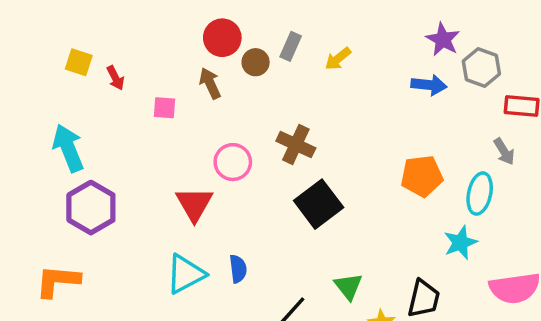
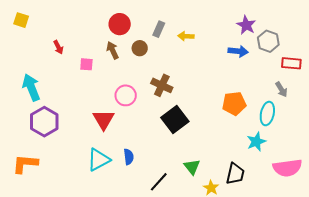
yellow arrow: (338, 59) -> (186, 36), turned 42
yellow square: (79, 62) -> (21, 20), moved
brown circle: (256, 62) -> (140, 48), moved

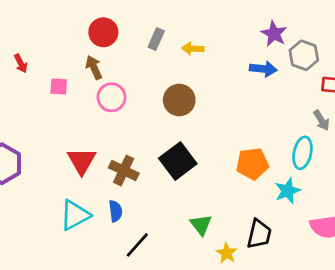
brown circle: (140, 48) -> (179, 100), moved, size x1.5
brown cross: (162, 85) -> (124, 170), moved
pink circle: (126, 95) -> (111, 97), moved
orange pentagon: (234, 103) -> (252, 164), moved
black line: (159, 182) -> (137, 245), moved

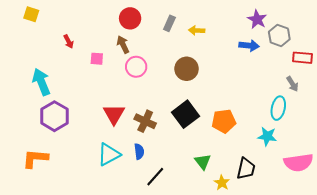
orange pentagon: (252, 164) -> (224, 121), moved
cyan star: (288, 191) -> (267, 136), turned 30

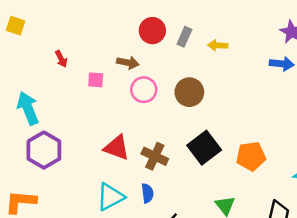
red circle: (130, 18) -> (152, 31), moved
brown arrow: (123, 45) -> (128, 63), turned 126
brown circle: (187, 69) -> (189, 92), moved
red triangle: (114, 114) -> (117, 148), turned -40

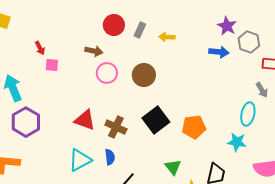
pink square: (96, 80) -> (52, 65), moved

